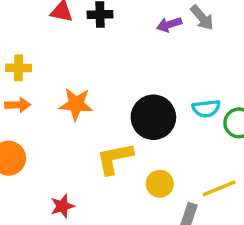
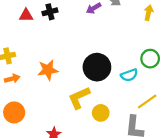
cyan semicircle: (206, 108) -> (129, 75), moved
yellow circle: (160, 184) -> (101, 113), moved

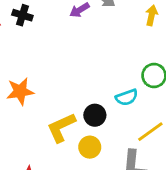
black cross: (50, 12) -> (22, 15), turned 32
black circle: (97, 67) -> (95, 115), moved, size x0.6

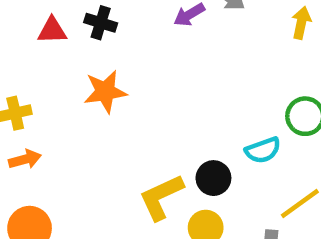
orange star: (20, 91) -> (105, 92), moved

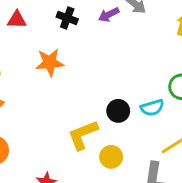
black cross: (101, 23) -> (67, 18), moved
black circle: (213, 178) -> (118, 111), moved

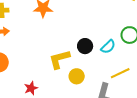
cyan semicircle: (152, 108) -> (108, 47), turned -35

